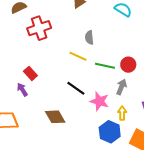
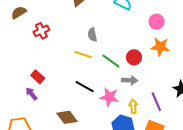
red cross: (39, 28) -> (41, 31), size x0.7
green line: (105, 66) -> (111, 61), turned 30
gray arrow: (121, 87) -> (130, 80), turned 77

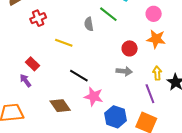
yellow line: (83, 55) -> (64, 43), moved
green line: (111, 61) -> (108, 14), moved
pink star: (109, 97) -> (94, 97), moved
yellow arrow: (133, 106) -> (157, 73), moved

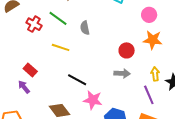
green line: (108, 14) -> (58, 18), moved
red cross: (38, 18) -> (34, 24), turned -35

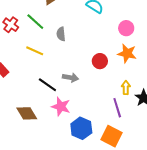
gray arrow: (122, 73) -> (71, 78), moved

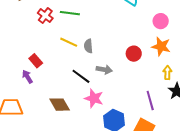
green line: (35, 22) -> (70, 13), turned -36
gray semicircle: (61, 34) -> (88, 46), moved
yellow arrow: (126, 88) -> (167, 73), moved

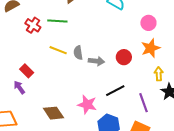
orange star: (161, 46) -> (151, 48), turned -30
gray arrow: (104, 70) -> (96, 61), moved
black line: (81, 76) -> (115, 91), moved, turned -60

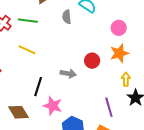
gray semicircle: (78, 53) -> (67, 17), moved
gray arrow: (96, 61) -> (68, 73), moved
black line: (115, 91) -> (38, 87), moved, turned -48

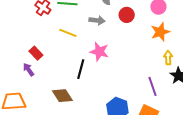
red circle: (92, 61) -> (127, 15), moved
gray arrow: (68, 73) -> (97, 20), moved
pink star: (53, 106) -> (99, 52), moved

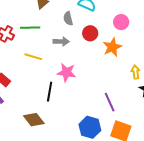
orange star: (160, 32) -> (112, 47), moved
purple line: (153, 86) -> (110, 102), moved

